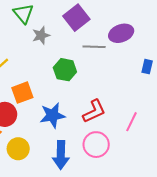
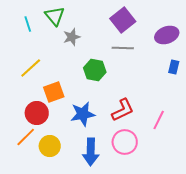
purple square: (76, 18) -> (123, 20), moved
purple ellipse: (121, 33) -> (167, 35), moved

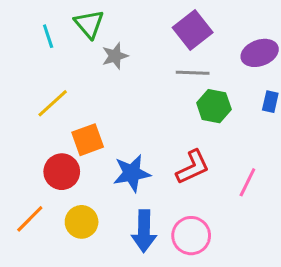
green hexagon: (95, 70) -> (214, 106), moved
orange line: (26, 137) -> (30, 219), moved
pink circle: (125, 142) -> (191, 236), moved

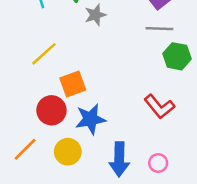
red L-shape: (193, 167) -> (159, 107), turned 76
blue star: (132, 173) -> (90, 119), moved
pink circle: (191, 236) -> (158, 163), size x0.6

